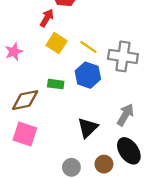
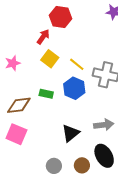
gray arrow: (125, 115) -> (104, 125), turned 48

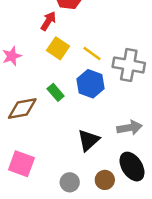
green rectangle: (46, 94) -> (56, 92), turned 40
pink square: (16, 134) -> (21, 164), moved

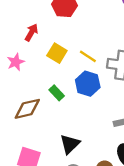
red arrow: (48, 21) -> (31, 32), moved
black triangle: (88, 140) -> (70, 144), moved

